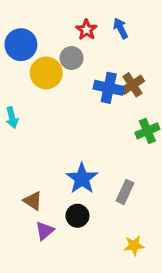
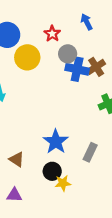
red star: (86, 30) -> (52, 34), moved
gray circle: (71, 58) -> (68, 54), moved
purple triangle: (45, 231) -> (14, 195), moved, turned 42
yellow star: (134, 246) -> (63, 183), moved

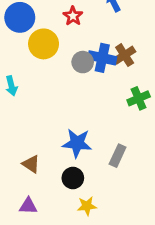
gray circle: (68, 54) -> (83, 62), moved
blue star: (56, 142) -> (77, 143), turned -30
yellow star: (63, 183) -> (87, 206), moved

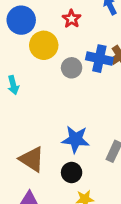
gray circle: (83, 62) -> (72, 68), moved
brown triangle: (31, 164) -> (32, 159), size x1.5

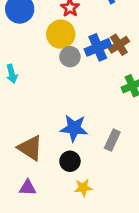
yellow circle: (44, 45) -> (61, 34), moved
blue cross: (99, 59) -> (98, 47), turned -35

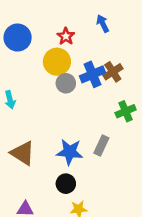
gray rectangle: (112, 140) -> (101, 146), moved
brown triangle: (30, 148) -> (23, 153), moved

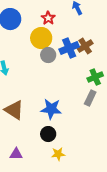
gray rectangle: (101, 146) -> (90, 98), moved

